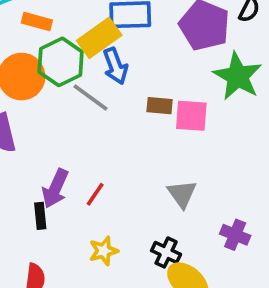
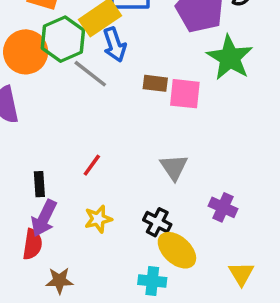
purple arrow: (55, 188) -> (44, 218), moved

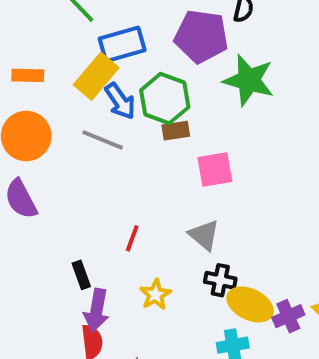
green hexagon: (63, 39) -> (165, 99), moved
pink square: (185, 94) -> (215, 170), moved
gray triangle: (174, 167) -> (204, 235), moved
purple cross: (223, 207) -> (288, 316), moved, turned -32

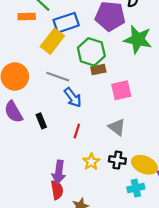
orange rectangle: (28, 75) -> (27, 17), moved
blue arrow: (120, 101) -> (73, 97), moved
black rectangle: (81, 275) -> (41, 121), moved
black cross: (220, 280) -> (117, 160), moved

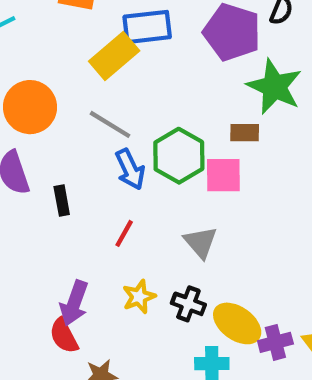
green hexagon: (91, 52) -> (179, 156), moved
brown rectangle: (98, 70) -> (245, 133), moved
red semicircle: (57, 190) -> (64, 336), turned 150

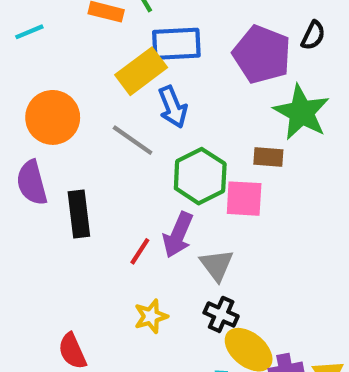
blue arrow: (130, 169) -> (173, 107), moved
black rectangle: (62, 200) -> (79, 214), size x1.5
purple arrow: (74, 303) -> (178, 235), moved
black cross: (188, 304) -> (221, 314), moved

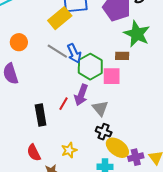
blue arrow: (173, 107) -> (74, 53), moved
orange circle: (53, 117) -> (19, 42), size x0.7
black rectangle: (79, 214) -> (41, 115), moved
yellow star: (151, 316) -> (69, 150), moved

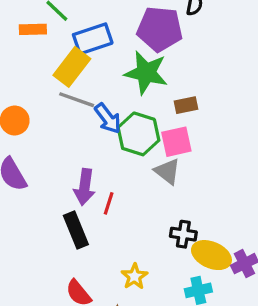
green star: (137, 34) -> (146, 73), moved
gray line: (57, 51) -> (77, 100), moved
purple arrow: (81, 95) -> (85, 187), moved
gray triangle: (100, 108) -> (167, 171), moved

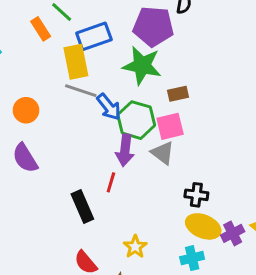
orange rectangle: (33, 29) -> (41, 29), turned 60
yellow rectangle: (72, 67) -> (76, 62), turned -48
purple arrow: (85, 187) -> (125, 150), moved
black cross: (183, 234) -> (196, 195), moved

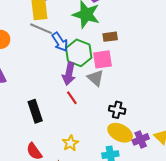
red line: (111, 182) -> (72, 98), moved, turned -56

